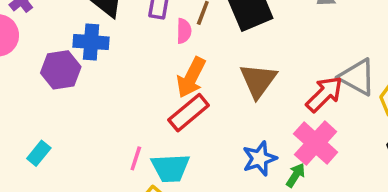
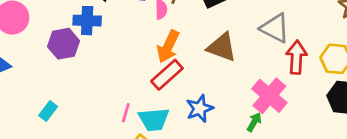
gray triangle: (357, 77) -> (275, 28), moved
brown triangle: (258, 81) -> (222, 47), turned -44
red arrow: (324, 94) -> (296, 57), moved, turned -40
blue star: (260, 158) -> (200, 109), moved

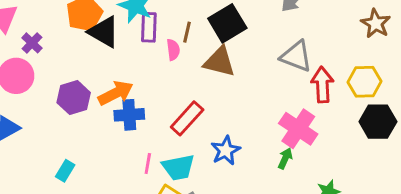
blue cross: (87, 21) -> (129, 115), moved
orange arrow: (168, 46) -> (116, 93), moved, turned -136
brown triangle: (222, 47) -> (219, 62), moved

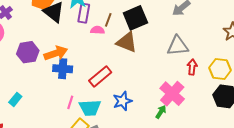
pink semicircle: (173, 50) -> (98, 30), turned -88
gray triangle: (296, 56) -> (178, 46), turned -35
red arrow: (322, 85) -> (192, 67), size x0.7

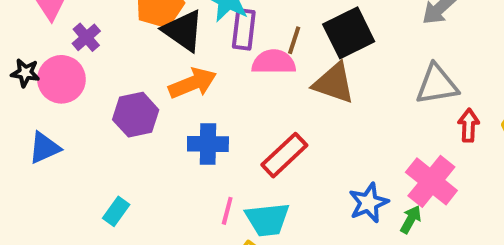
pink semicircle: (98, 30) -> (274, 62), size x1.5
orange arrow: (56, 53) -> (193, 83), moved
blue star: (122, 101) -> (369, 203), moved

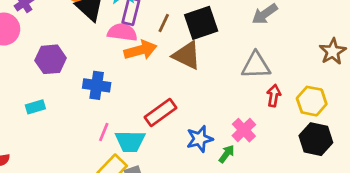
pink semicircle: (274, 62) -> (122, 32), moved
orange arrow: (193, 83) -> (140, 50), moved
red rectangle: (284, 155) -> (161, 113), moved
pink cross: (431, 181) -> (244, 130), size x0.7
cyan rectangle: (116, 211) -> (35, 107), moved, turned 30

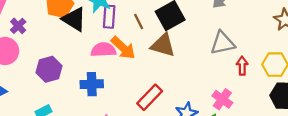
brown line: (164, 23) -> (139, 21), turned -42
pink semicircle: (122, 32) -> (103, 50), moved
orange arrow: (140, 50) -> (123, 48), turned 68

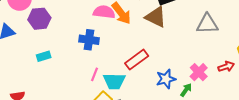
red arrow: (242, 66) -> (226, 67), moved, turned 63
purple hexagon: (49, 69) -> (39, 19), moved

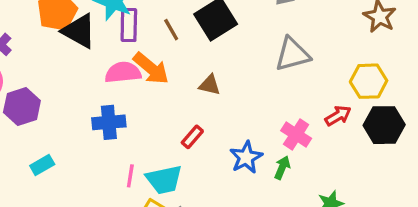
brown triangle: (156, 17) -> (210, 85), moved, size x0.6
red rectangle: (137, 60) -> (192, 137), size x0.6

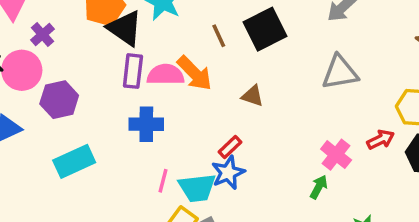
purple rectangle: (129, 25) -> (133, 71), moved
blue star: (246, 157) -> (228, 173), moved
cyan rectangle: (42, 165) -> (74, 161), size x1.6

